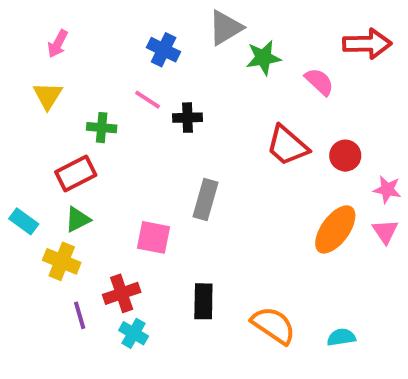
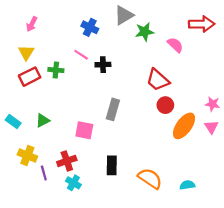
red circle: (345, 156) -> (165, 105), moved
red rectangle: (76, 174) -> (30, 77), moved
yellow cross: (62, 261) -> (27, 155), moved

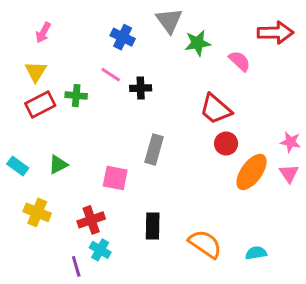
gray triangle: (124, 15) -> (169, 21), turned -35
purple line: (44, 173) -> (76, 266), moved

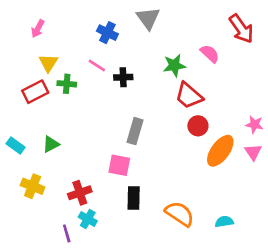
red arrow: (276, 33) -> (241, 29), turned 56
green star: (198, 43) -> (174, 65), moved
yellow triangle: (36, 72) -> (48, 63), moved
pink square: (115, 178) -> (119, 165), moved

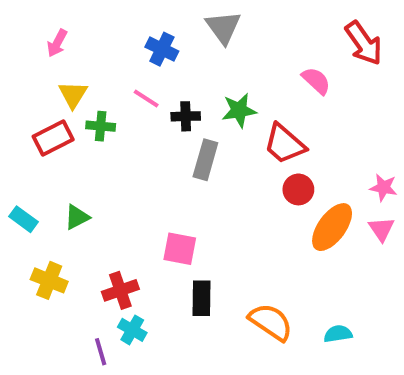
green star: (174, 65) -> (239, 110), moved
gray rectangle: (135, 131) -> (205, 160), moved

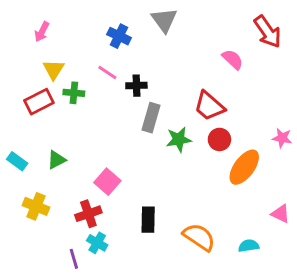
green star: (239, 110) -> (179, 139), moved
pink triangle: (381, 229) -> (281, 214), moved, turned -30
pink square: (180, 249) -> (107, 182), moved, turned 30

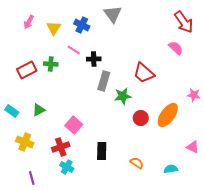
pink semicircle: (233, 59) -> (176, 48), moved
yellow triangle: (53, 70) -> (54, 28), moved
red circle: (219, 139) -> (141, 118), moved
orange semicircle: (199, 237) -> (137, 163), size x0.6
purple line: (74, 259) -> (32, 178), moved

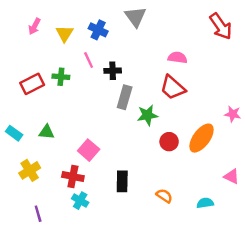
pink semicircle: (176, 48) -> (177, 58), moved, turned -35
pink line: (74, 50) -> (89, 60), turned 32
green triangle: (39, 110) -> (46, 132), turned 32
yellow cross: (25, 142) -> (30, 170), turned 36
red cross: (61, 147) -> (73, 176), turned 30

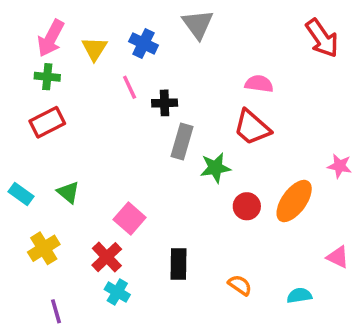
pink arrow: (34, 26) -> (51, 38), size x1.5
green cross: (61, 77) -> (47, 77), moved
green triangle: (46, 132) -> (68, 192), turned 35
red cross: (73, 176) -> (107, 257), turned 35

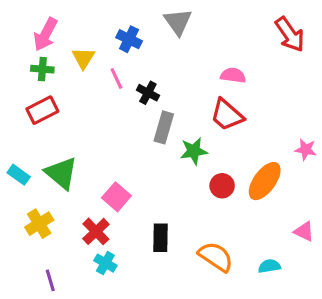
yellow triangle: (95, 49) -> (83, 58), moved
black cross: (165, 103) -> (148, 93), turned 30
green triangle: (68, 192) -> (61, 173), size x1.6
orange semicircle: (240, 285) -> (216, 257), size x1.6

